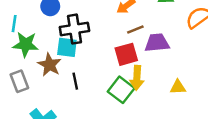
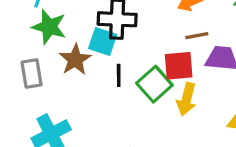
black line: (75, 81) -> (119, 75), moved
green square: (121, 90) -> (154, 84), moved

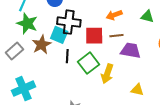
red square: (179, 66) -> (94, 36), moved
gray rectangle: (32, 74) -> (14, 51), turned 54

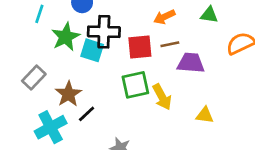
green star: (27, 23) -> (66, 37), moved, turned 30
brown star: (42, 45) -> (68, 94), moved
black line: (67, 56) -> (87, 114), moved, turned 48
green square: (88, 63) -> (135, 85), turned 30
yellow arrow: (107, 74) -> (162, 97), turned -42

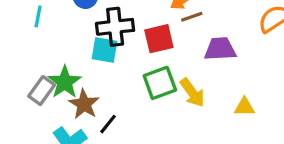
green star: (66, 37) -> (65, 82), moved
brown line: (170, 44) -> (192, 17), moved

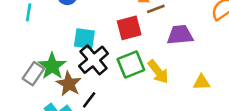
black cross: (115, 27) -> (94, 60), moved, turned -32

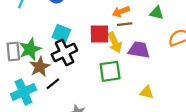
green square: (131, 65) -> (110, 71), moved
yellow arrow: (158, 72) -> (115, 42), moved
gray rectangle: (33, 74) -> (13, 51), turned -54

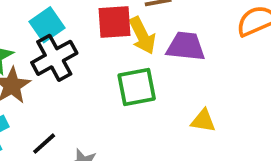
cyan square: (61, 34) -> (47, 25), turned 36
black line: (53, 84) -> (44, 144), moved

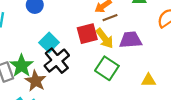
green square: (137, 87) -> (107, 68), turned -35

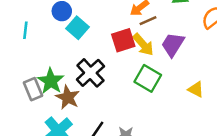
purple trapezoid: (131, 40) -> (173, 45), turned -50
cyan square: (49, 42) -> (77, 28), moved
yellow triangle: (149, 80) -> (196, 89), turned 32

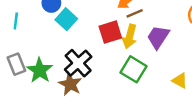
yellow arrow: (143, 45) -> (130, 36), turned 55
gray rectangle: (33, 89) -> (16, 64), moved
brown star: (68, 97) -> (70, 84), moved

